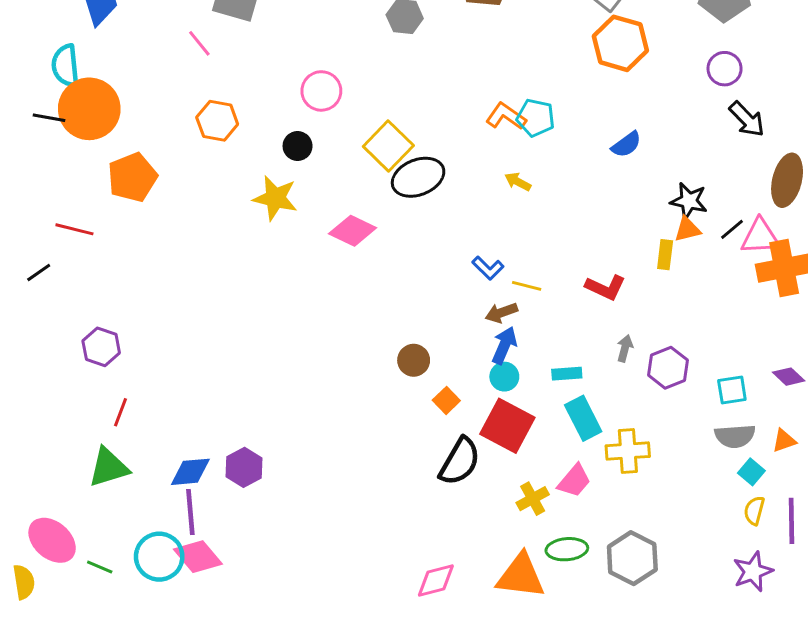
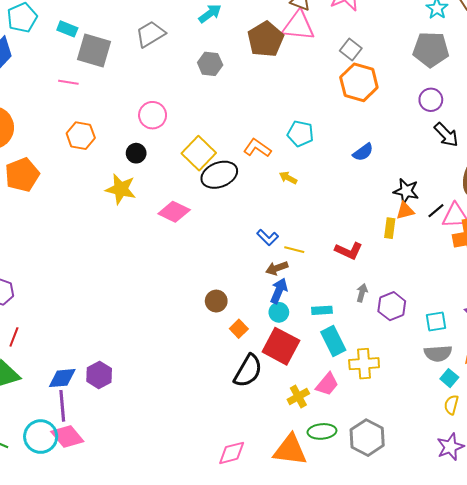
pink line: (199, 43) -> (68, 82), turned -42
orange L-shape: (506, 116) -> (257, 148), moved

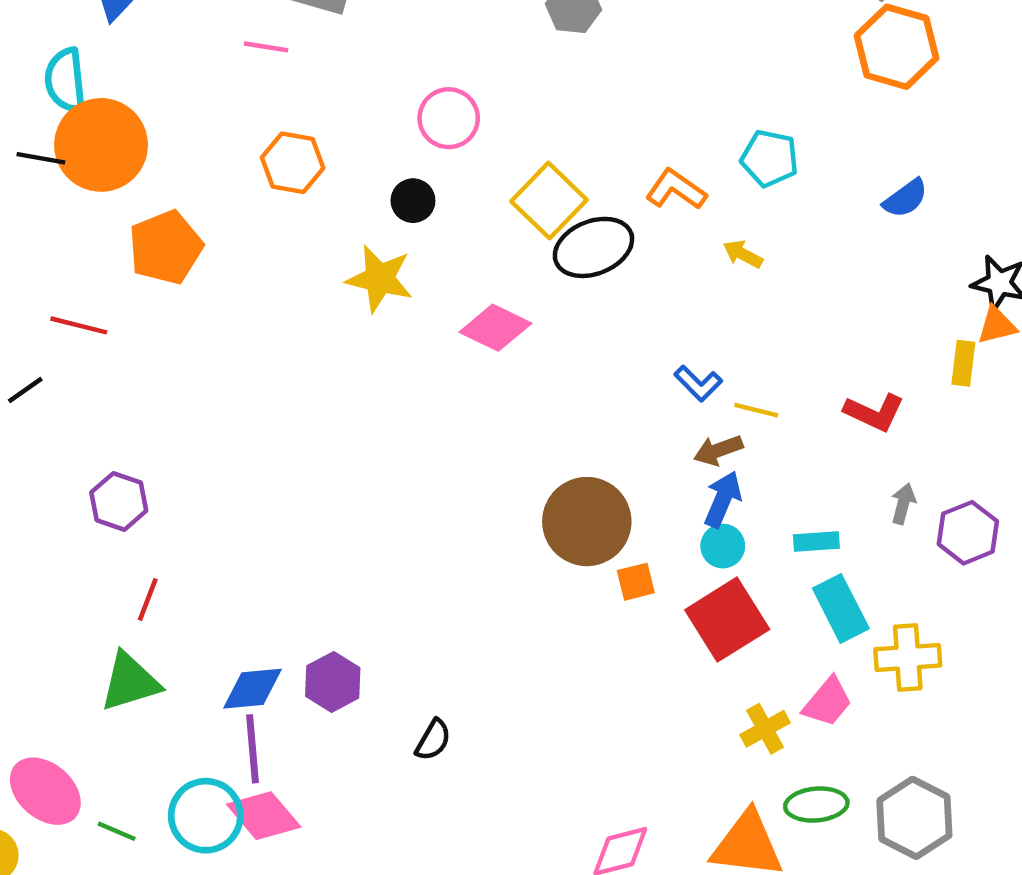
brown circle: (216, 301) -> (587, 522), size x1.8
orange square: (239, 329) -> (636, 582), turned 30
red square: (281, 346) -> (727, 620), turned 30
black semicircle: (248, 371) -> (433, 740), moved, size x0.6

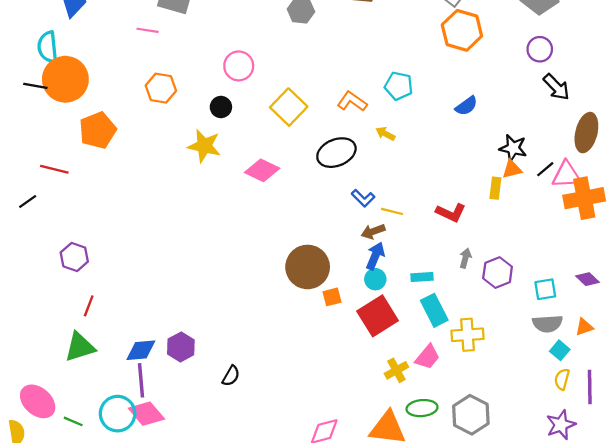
black ellipse: (593, 247) -> (336, 153), moved

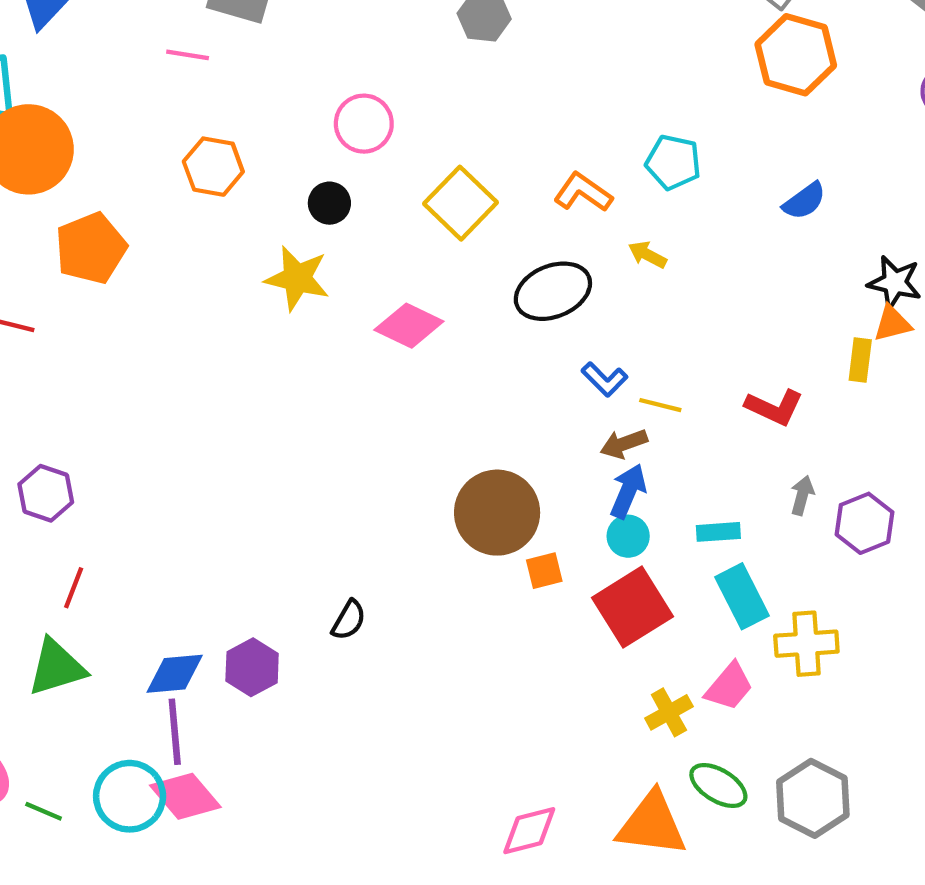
black semicircle: (231, 376) -> (349, 620), moved
green ellipse: (422, 408) -> (718, 785), turned 36

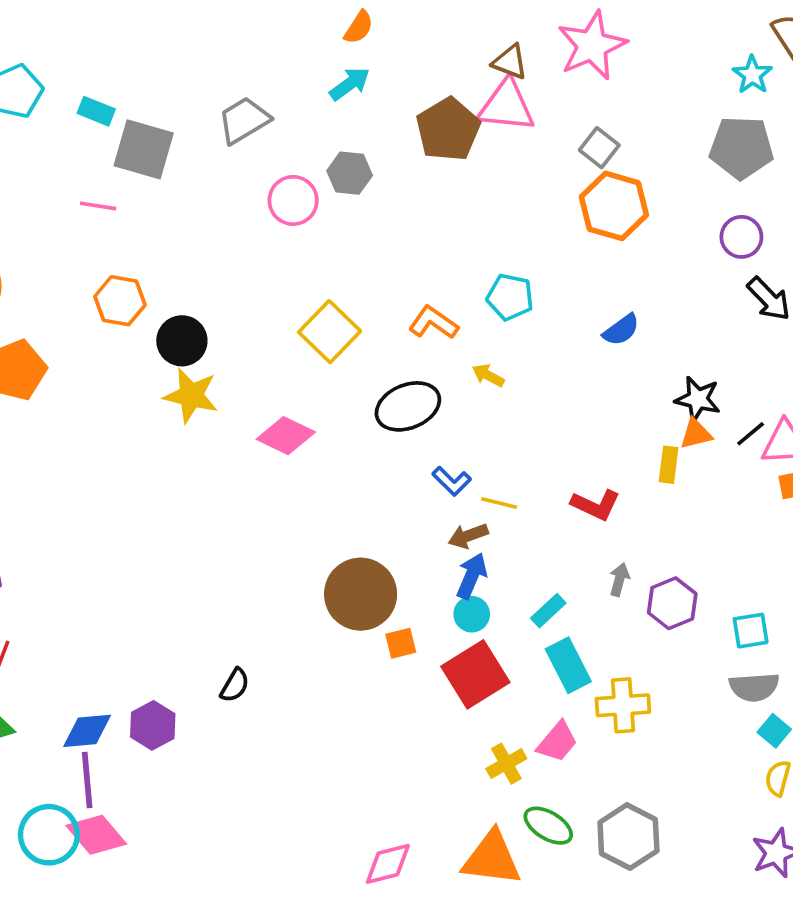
pink circle: (364, 124) -> (293, 200), moved
black circle: (329, 203) -> (182, 341), moved, size x1.4
cyan rectangle: (718, 532) -> (548, 611), turned -39

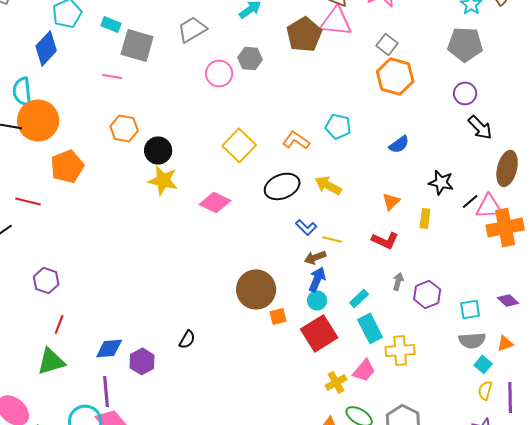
yellow arrow: (488, 375) -> (328, 185), moved, size x1.5
orange triangle: (696, 434) -> (391, 201), moved, turned -30
blue diamond: (87, 731) -> (109, 348), moved

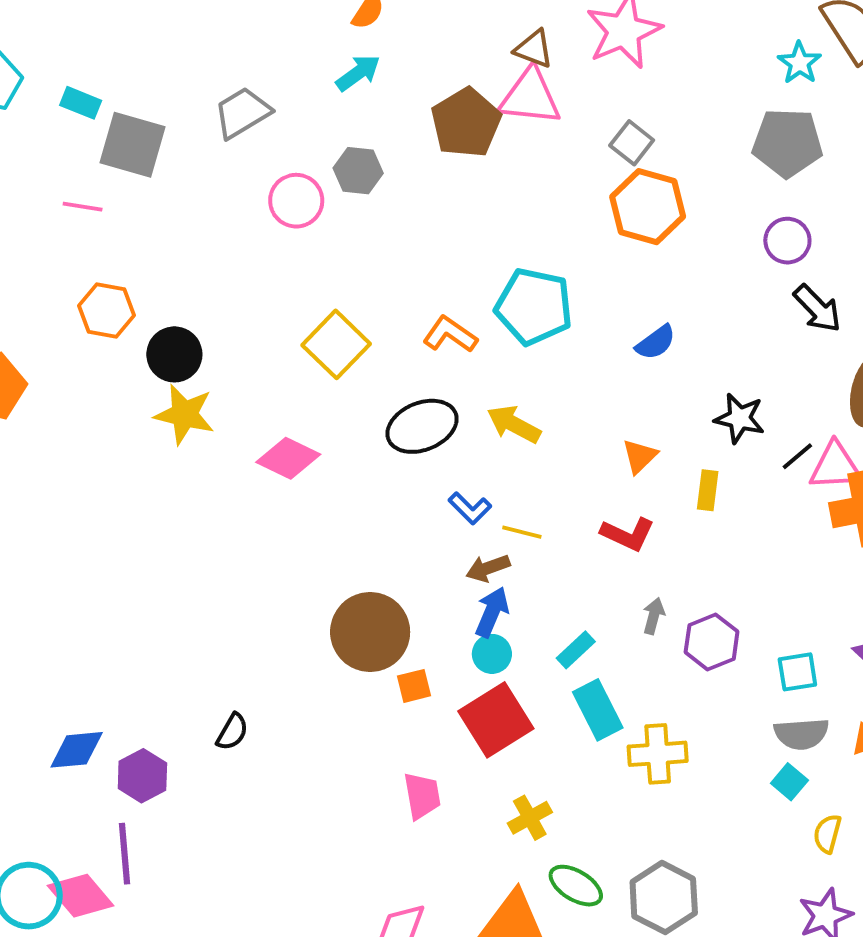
cyan pentagon: (338, 126) -> (534, 306), size x1.5
cyan square: (483, 364) -> (789, 782), moved
pink trapezoid: (364, 370) -> (422, 796), moved, turned -50
purple line: (106, 391) -> (124, 854), moved

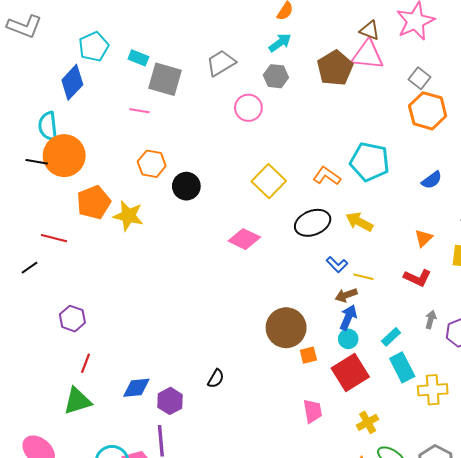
gray hexagon: (358, 171) -> (276, 76), moved
yellow star: (184, 414) -> (128, 216), moved

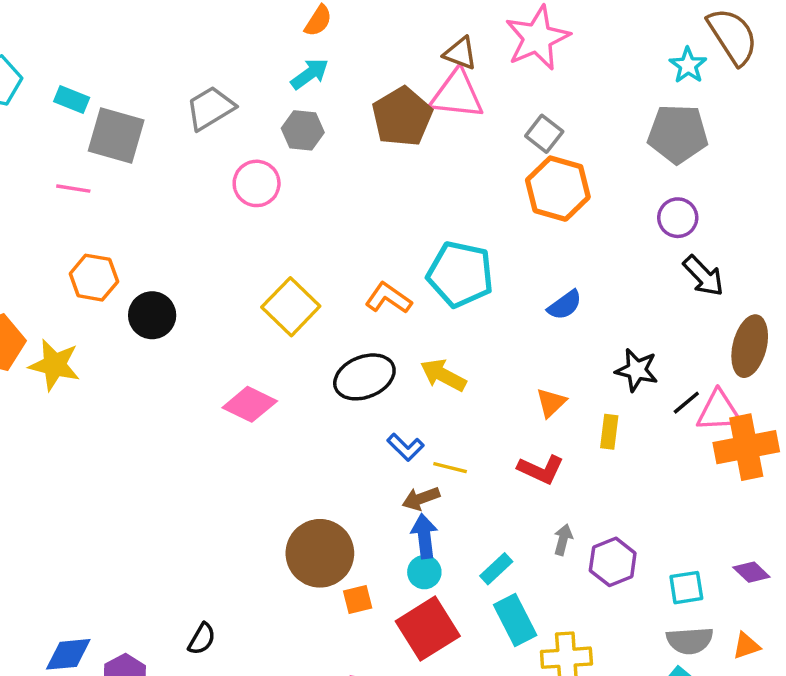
blue arrow: (348, 317) -> (424, 536), turned -30

